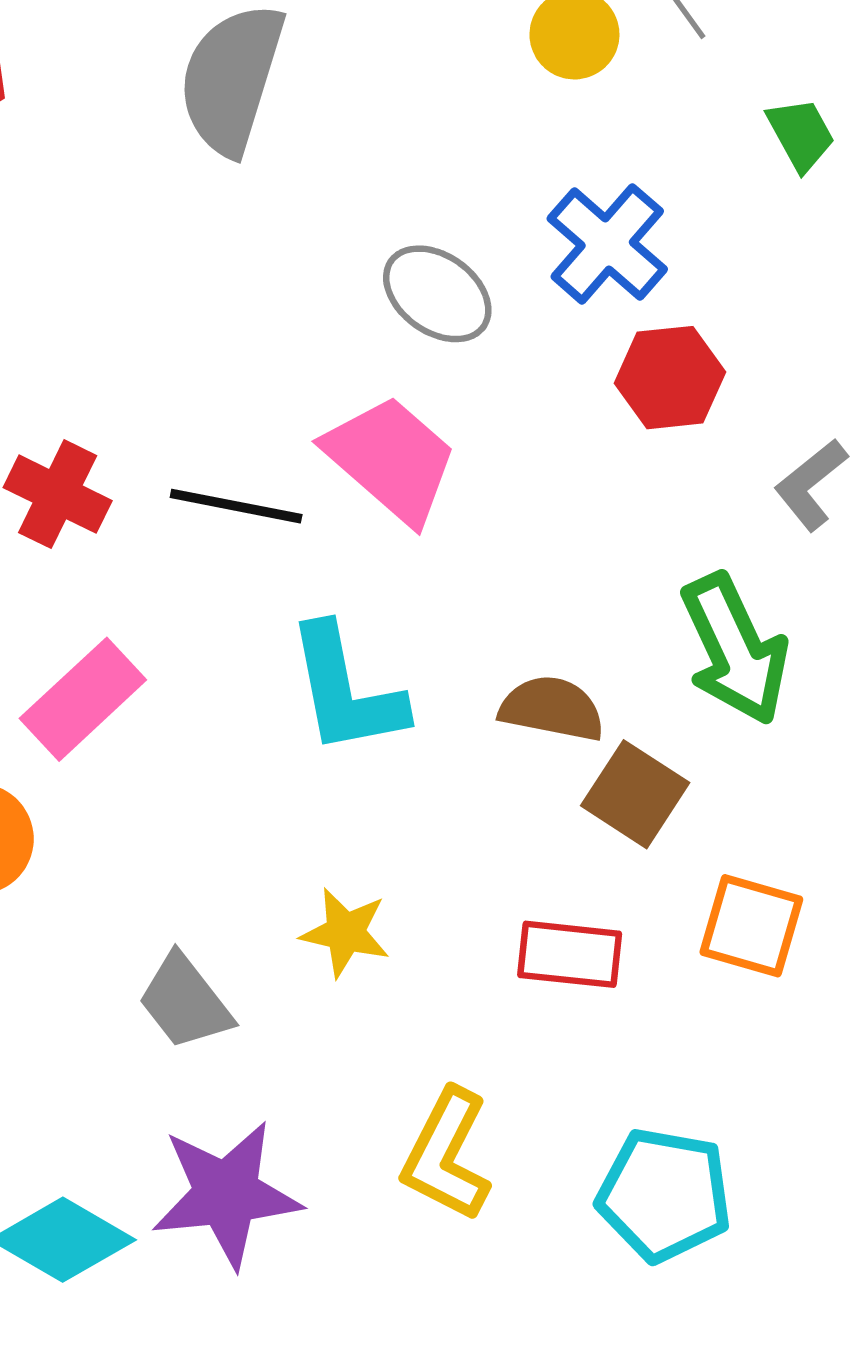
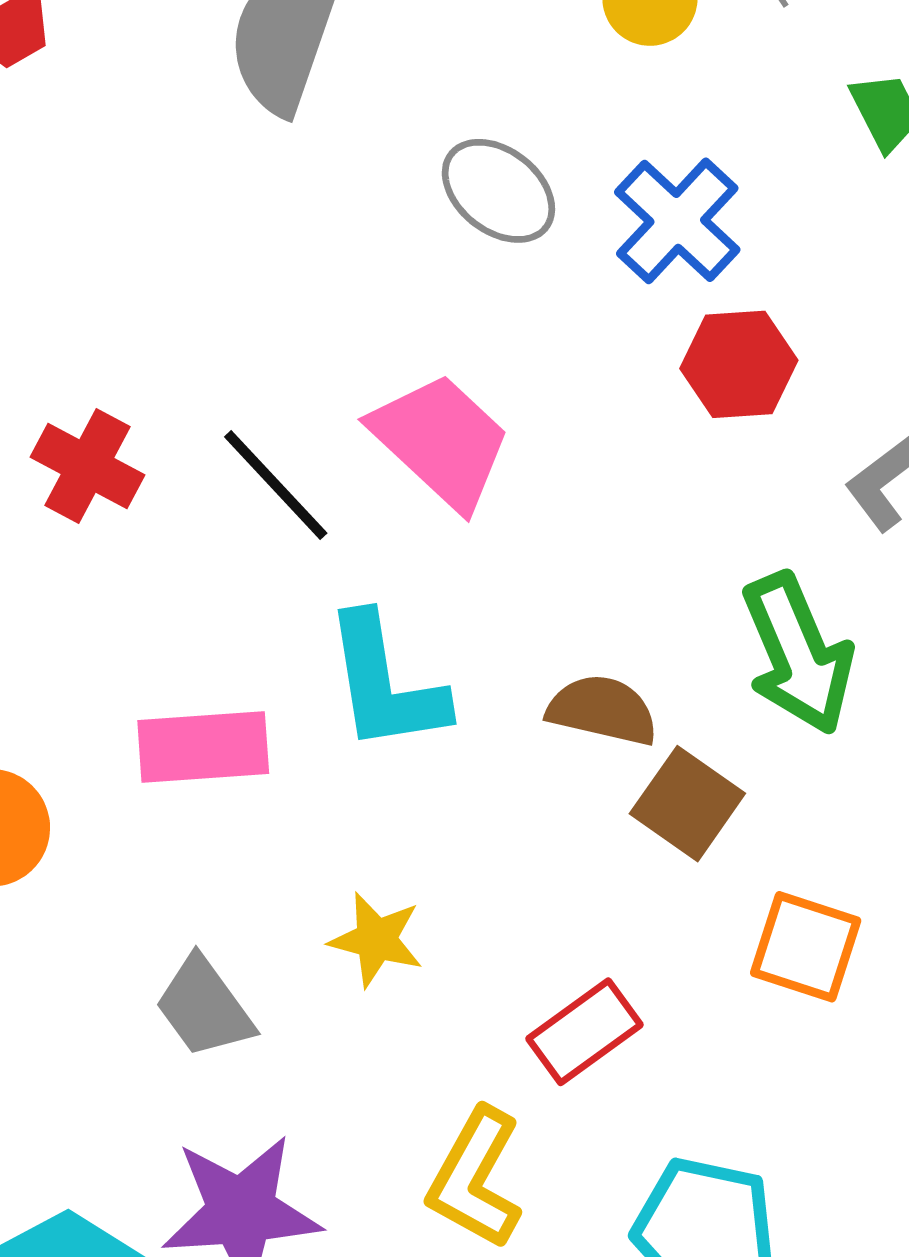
gray ellipse: (437, 294) -> (498, 191), moved
black line: (236, 506) -> (276, 485), turned 34
pink rectangle: (83, 699) -> (203, 747), moved, turned 37
red rectangle: (570, 954) -> (584, 1032), moved, turned -44

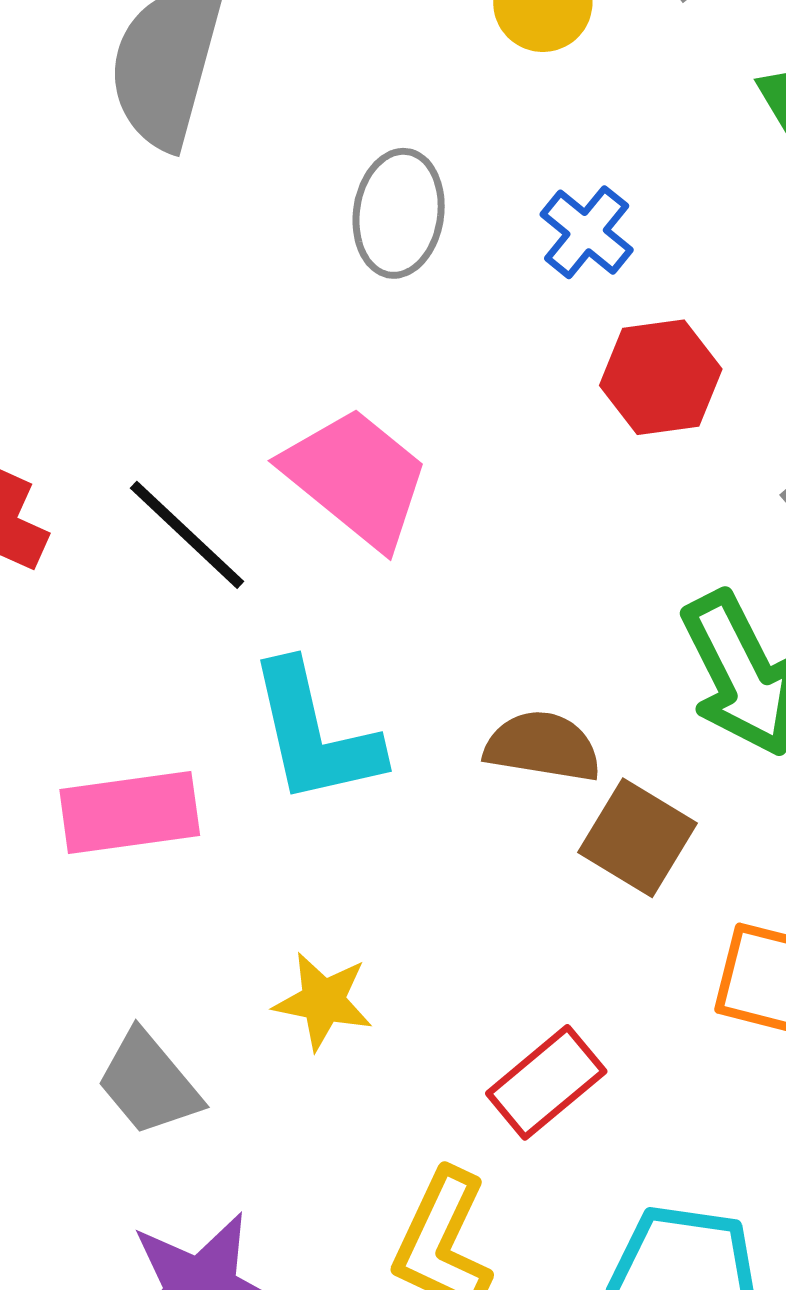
gray ellipse: (498, 191) -> (399, 213), turned 64
blue cross: (677, 221) -> (587, 232), size x0.7

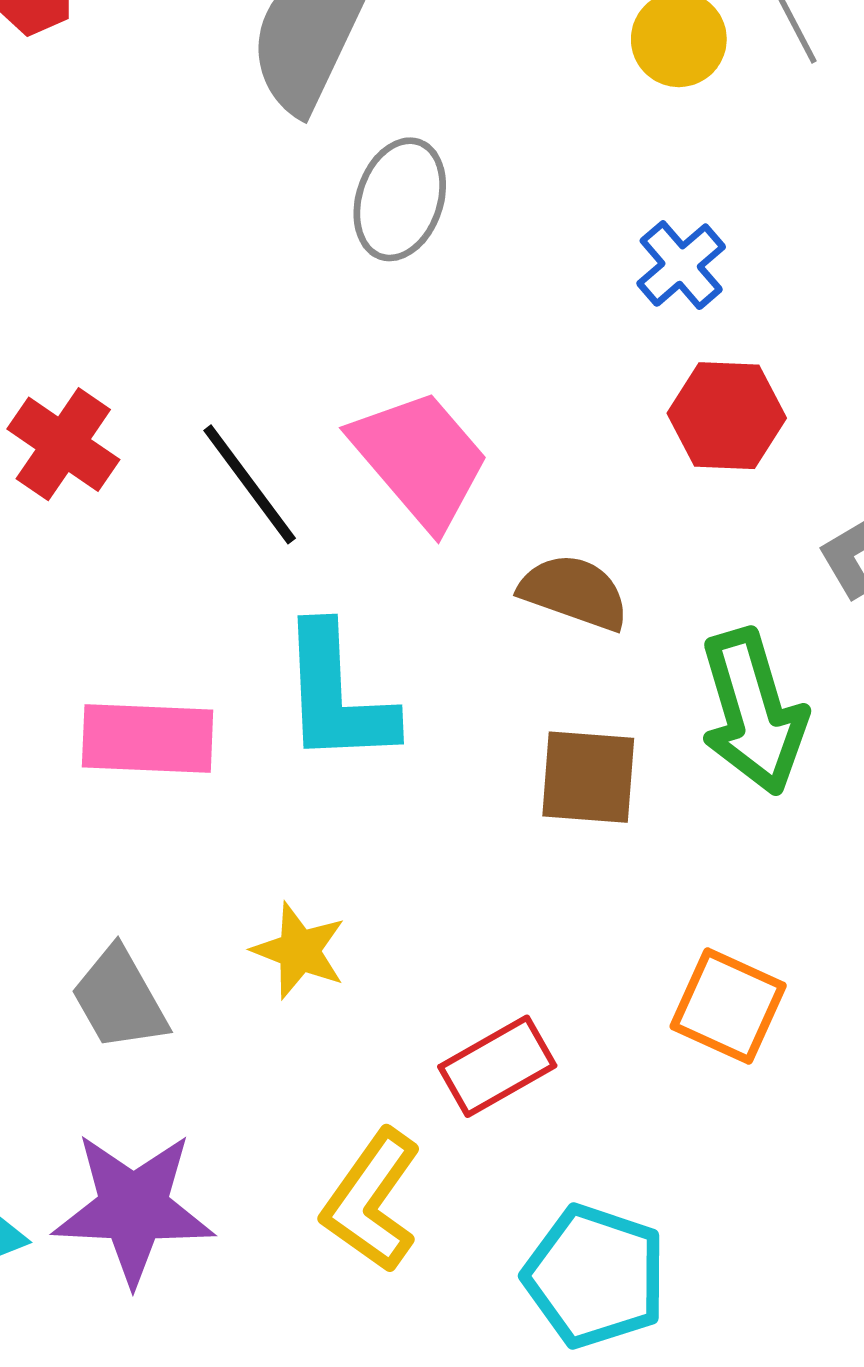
gray ellipse: (399, 213) -> (400, 199), moved
brown semicircle: (543, 746) -> (574, 592), moved
brown square: (637, 838) -> (588, 777), moved, turned -37

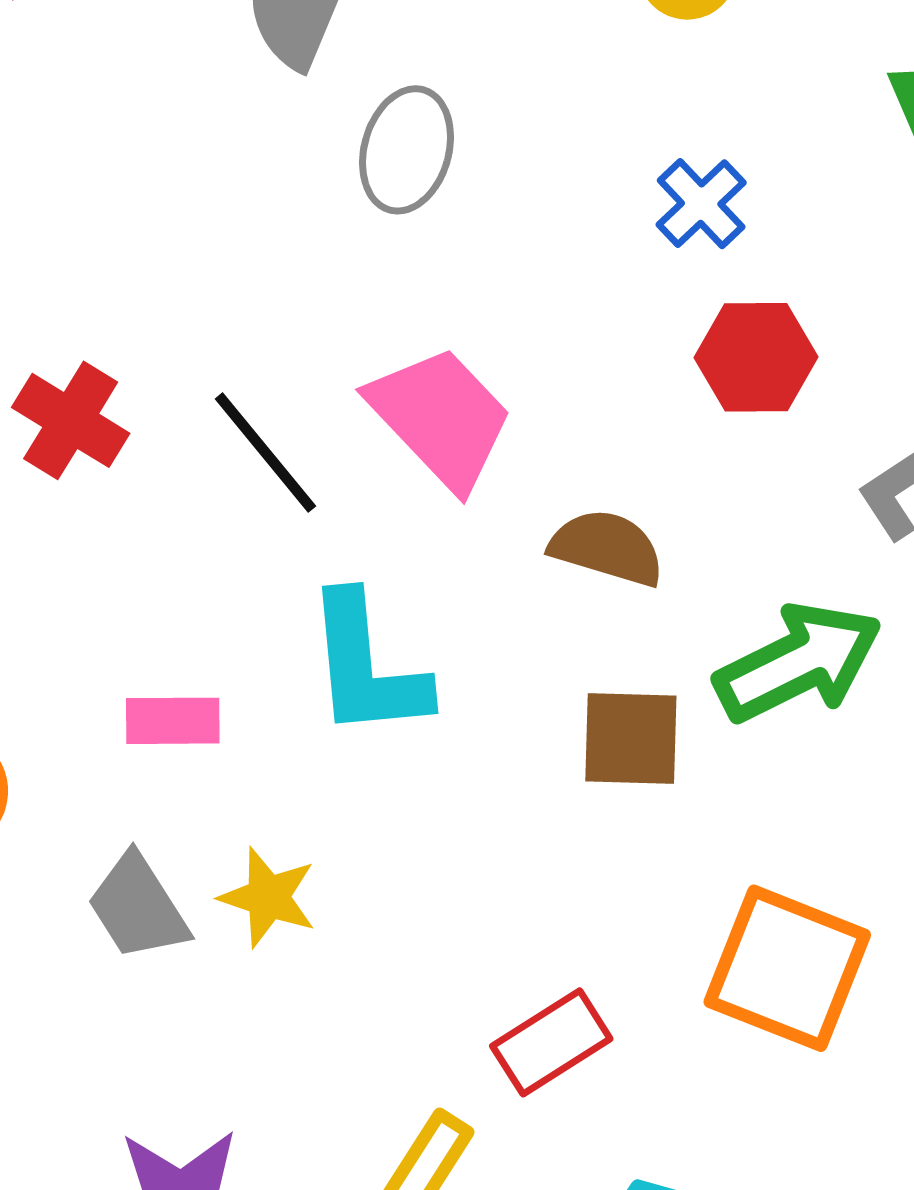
green arrow: (753, 712) -> (798, 662), turned -97
pink rectangle: (148, 738) -> (173, 721), size x0.7
yellow star: (299, 951) -> (268, 897), moved
gray trapezoid: (119, 999) -> (138, 907), moved
orange square: (728, 1006) -> (787, 968), size x1.4

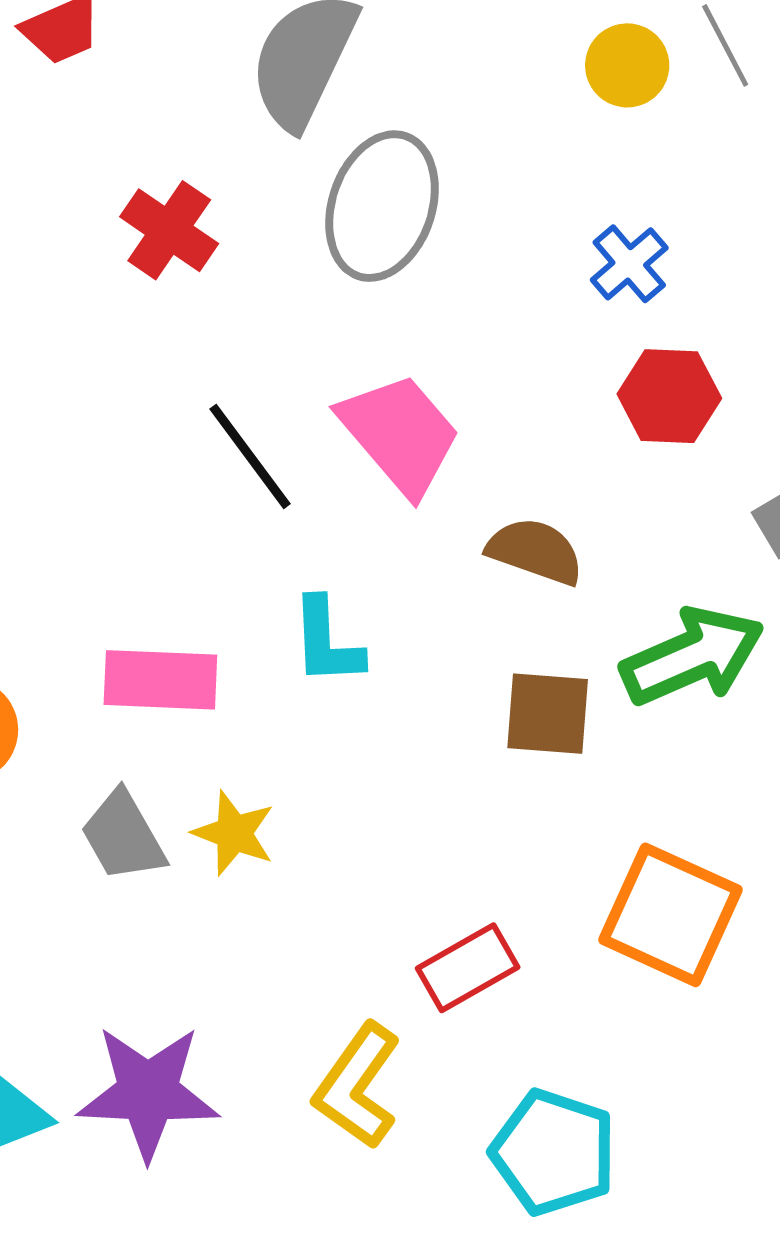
gray ellipse: (407, 150) -> (382, 206), size x1.4
red cross: (71, 420) -> (169, 230), moved
cyan L-shape: (367, 666) -> (327, 642), size x0.7
pink rectangle: (173, 721) -> (160, 680), size x1.4

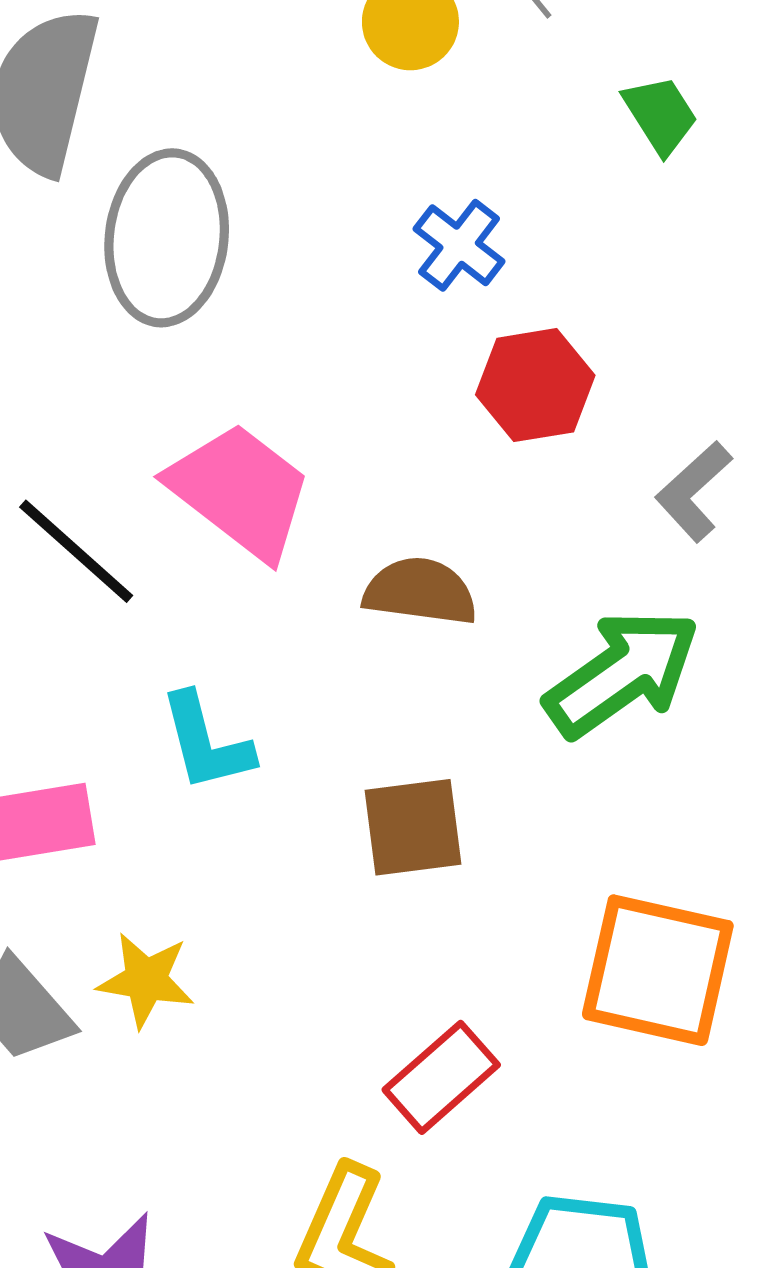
brown square: (548, 714) -> (413, 827), moved

